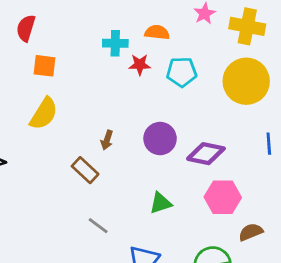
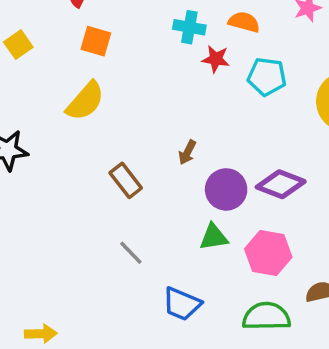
purple circle: (160, 139) -> (226, 189), moved
brown arrow: (107, 140) -> (187, 152), moved
pink hexagon: (223, 197) -> (268, 253), moved

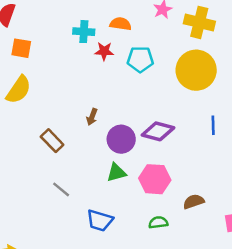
green semicircle: (266, 316) -> (158, 222), size x0.6

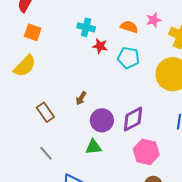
orange semicircle: (121, 24) -> (129, 27), moved
purple diamond: (158, 131) -> (133, 119), turned -52
pink hexagon: (155, 179) -> (146, 152), moved

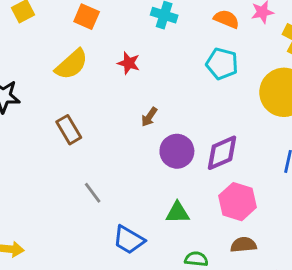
red star: (100, 46) -> (129, 63), moved
brown rectangle: (45, 112) -> (69, 130), moved
green triangle: (93, 147) -> (178, 213), moved

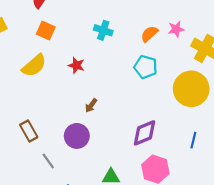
orange semicircle: (226, 19) -> (149, 34), turned -66
brown rectangle: (69, 130) -> (29, 131), moved
purple circle: (177, 151) -> (77, 136), moved

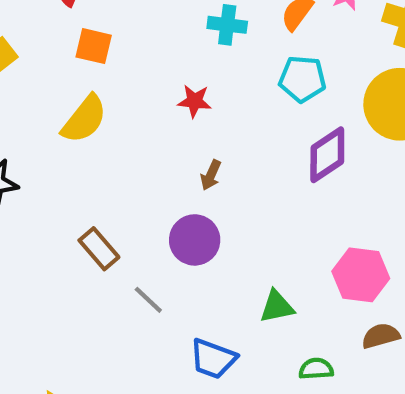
cyan cross: (103, 30) -> (227, 25), moved
red star: (76, 65) -> (194, 101), moved
purple diamond: (144, 133) -> (327, 155), moved

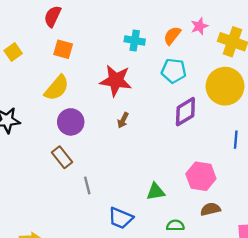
red star: (194, 101) -> (116, 80), size x1.8
purple circle: (195, 240) -> (71, 122), moved
gray line: (148, 300) -> (87, 185), turned 30

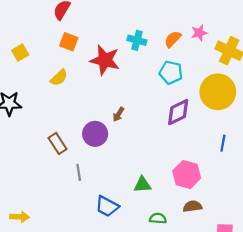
yellow square: (13, 52) -> (20, 53), moved
red star: (116, 80) -> (105, 60), moved
yellow semicircle: (57, 88) -> (59, 78), size x0.7
purple circle: (71, 122) -> (95, 134), moved

